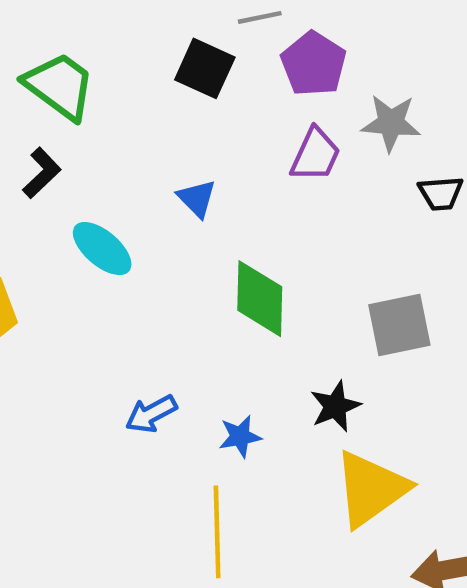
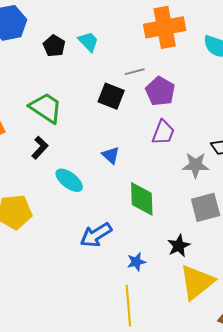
gray star: (391, 123) -> (196, 165), moved
blue arrow: (151, 414) -> (96, 235), moved, size x1.4

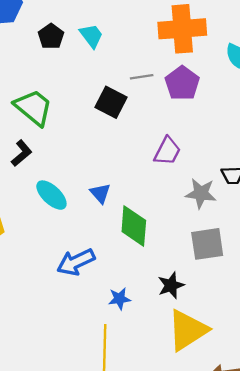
purple pentagon: (160, 91) -> (182, 83), moved
blue triangle: (111, 155) -> (100, 193), moved

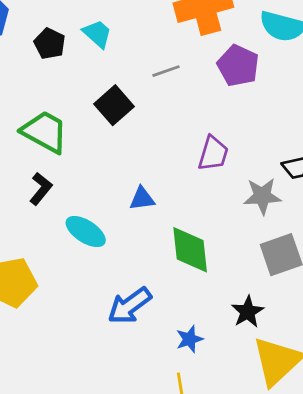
purple pentagon: (182, 83) -> (238, 66), moved
black square: (111, 102) -> (114, 105), moved, turned 32
blue triangle: (100, 193) -> (142, 199), moved, turned -45

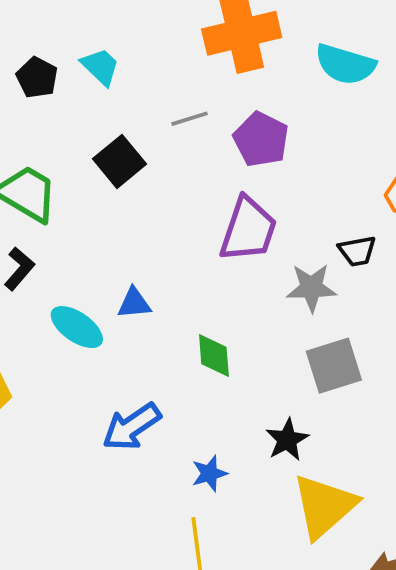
purple pentagon: (238, 66) -> (261, 139), moved
purple trapezoid: (213, 153) -> (248, 229), size x1.4
blue triangle: (142, 199) -> (134, 303), moved
green diamond: (190, 250) -> (214, 355), size x0.7

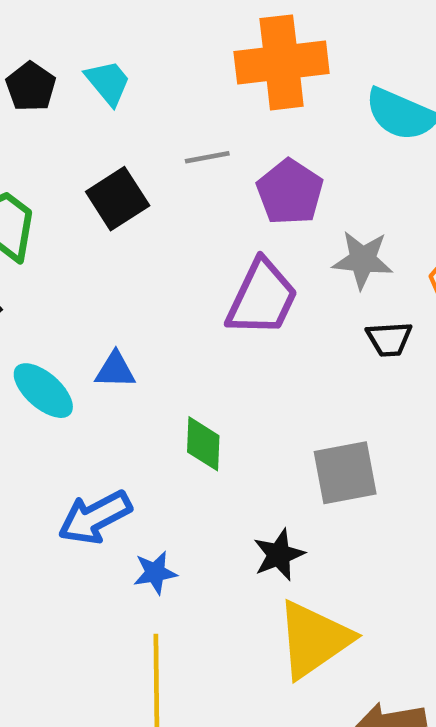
gray star: (311, 288) -> (363, 260), moved
blue star: (209, 473) -> (155, 573), moved

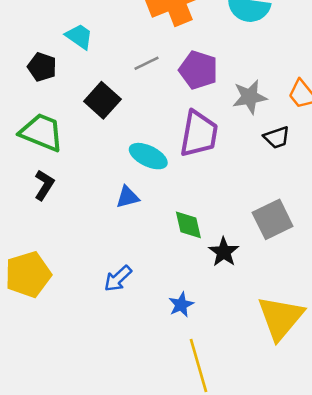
black pentagon: (31, 87) -> (42, 67), moved
cyan ellipse: (43, 391) -> (148, 156), moved
blue arrow: (95, 517) -> (118, 279), moved, size x0.7
black star: (279, 555) -> (224, 252), moved

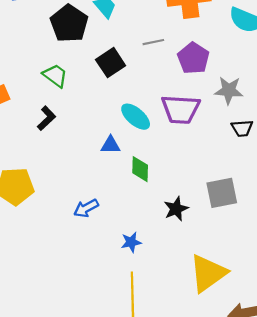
black pentagon: (42, 67) -> (69, 23), size x1.6
green trapezoid: (42, 132) -> (55, 76), size x0.7
purple trapezoid: (199, 134) -> (181, 109), turned 69
green diamond: (188, 225) -> (140, 169), moved

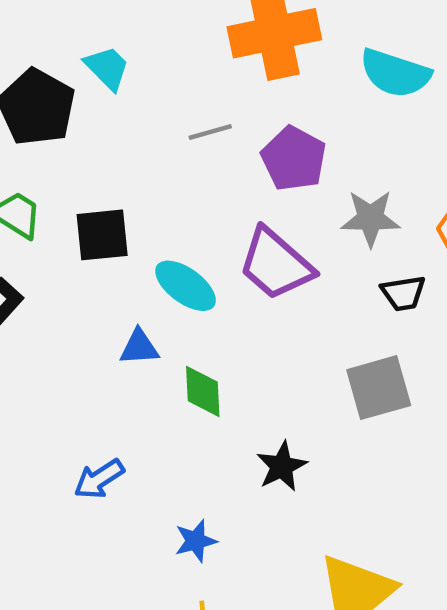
black square: (111, 63) -> (102, 235), moved, turned 32
purple trapezoid: (181, 109) -> (276, 264), turned 42
gray square: (222, 193) -> (379, 388), moved

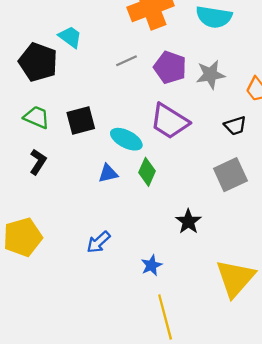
gray star: (370, 218) -> (210, 75), moved
green diamond: (203, 391) -> (147, 172), moved, turned 36

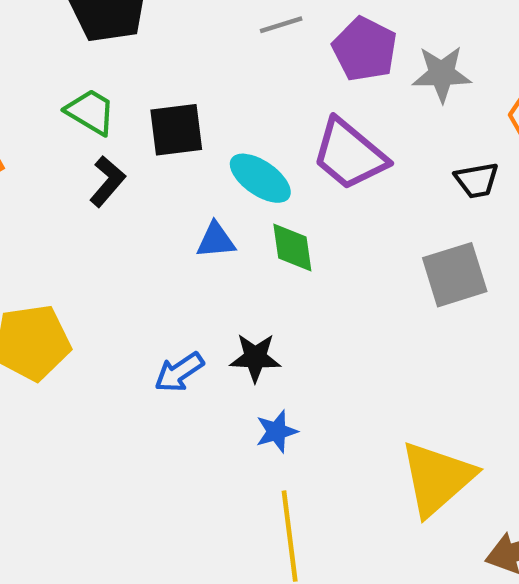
black L-shape: (38, 162) -> (107, 181), moved
green diamond: (147, 172) -> (292, 247), turned -40
black star: (188, 221) -> (255, 358), moved, turned 30

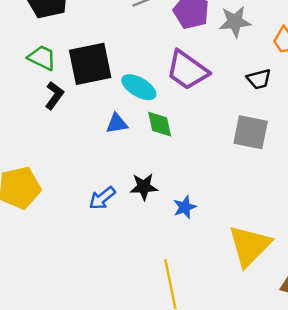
black square: (176, 130) -> (90, 64), size x1.4
gray square: (455, 275) -> (251, 132), turned 33
blue star: (277, 431) -> (185, 207), moved

